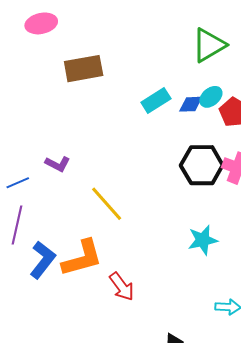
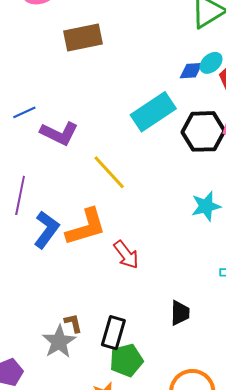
cyan rectangle: (156, 101) -> (153, 112), moved, size x1.5
purple L-shape: (58, 164) -> (59, 133), size x1.5
blue line: (18, 183) -> (24, 112), moved

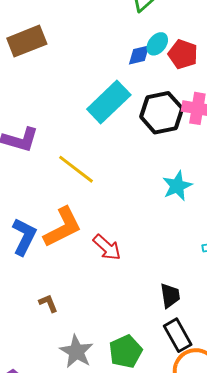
brown L-shape: (73, 323) -> (48, 303), moved
black rectangle: (113, 333) -> (178, 335), moved, turned -36
gray star: (59, 342) -> (76, 352), moved

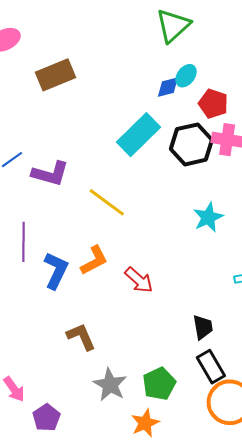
red pentagon: (183, 54) -> (213, 104), moved
orange L-shape: (63, 227) -> (94, 260), size x0.7
brown L-shape: (48, 303) -> (81, 337), size x1.5

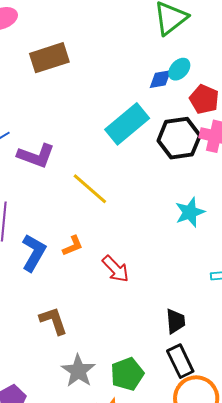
orange L-shape: (94, 260) -> (73, 246), size x0.7

